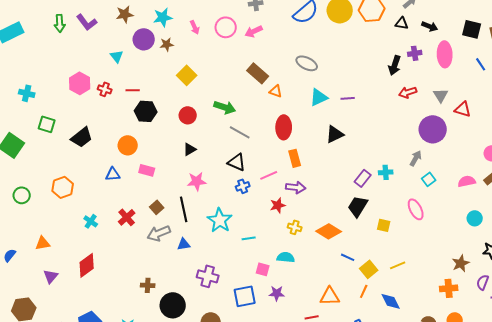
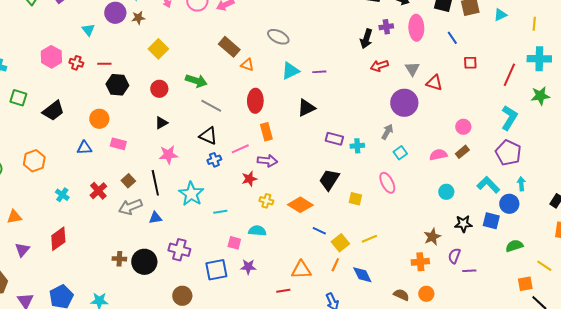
purple rectangle: (363, 178) -> (334, 139), moved, turned 66
black circle: (173, 305) -> (144, 262), moved

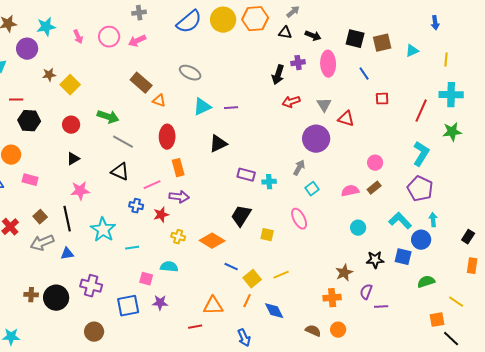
brown star: (138, 18) -> (49, 75), moved
blue cross: (214, 160) -> (136, 206), moved, turned 32

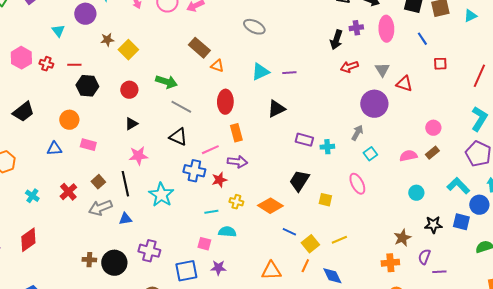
gray ellipse: (190, 73) -> (254, 27), moved
blue cross: (136, 206) -> (194, 171), size x1.5
cyan line: (132, 248) -> (211, 212), moved

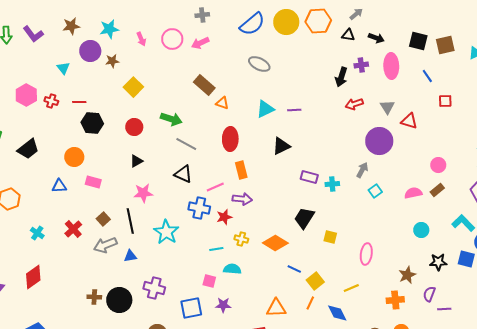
brown star: (107, 40) -> (112, 61), moved
pink ellipse: (357, 184) -> (366, 254), moved, turned 35
yellow line: (339, 240) -> (351, 288), moved

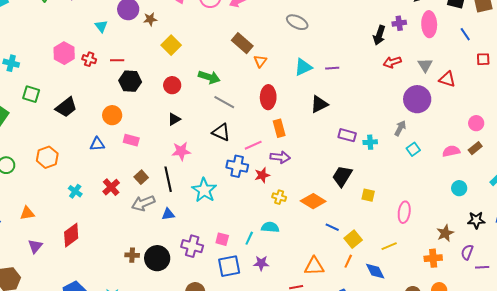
orange triangle: (222, 103) -> (260, 61), turned 48
cyan line: (216, 249) -> (249, 238), moved, turned -56
pink square: (209, 281) -> (222, 239), moved

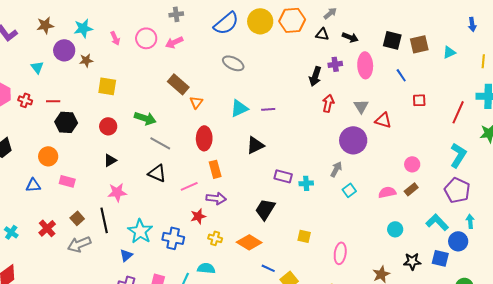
yellow square: (171, 45) -> (107, 86), turned -36
red arrow: (392, 62) -> (328, 103), turned 120
blue cross: (237, 166) -> (173, 238), moved
black trapezoid: (342, 176) -> (265, 209), moved
blue triangle: (168, 214) -> (126, 255), moved, turned -32

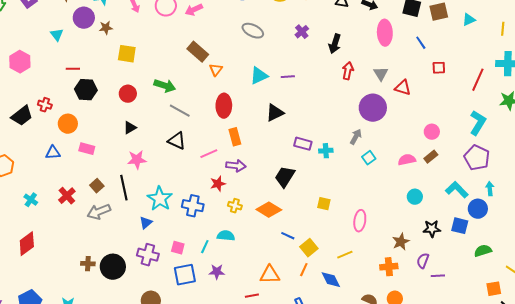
purple cross: (335, 64) -> (302, 32), moved, turned -32
red cross: (25, 100) -> (45, 105), moved

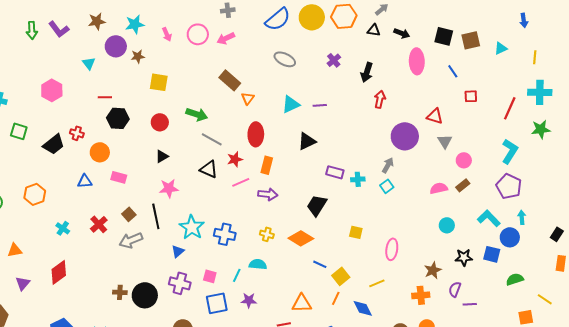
gray triangle: (381, 74) -> (445, 141), moved
orange rectangle: (235, 137) -> (267, 165), turned 30
cyan square: (369, 158) -> (387, 186), moved
red star: (218, 184) -> (235, 159), moved

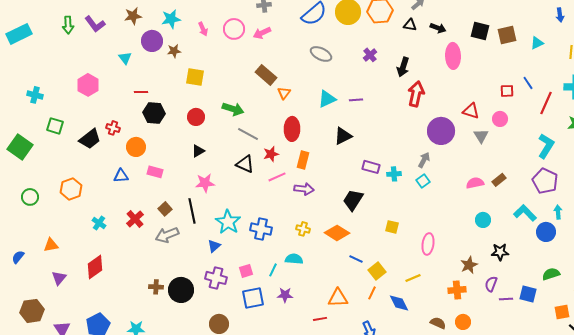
blue line: (453, 71) -> (528, 83), moved
red arrow: (380, 99) -> (416, 94), size x1.4
pink circle: (464, 160) -> (500, 119), moved
blue square: (492, 254) -> (528, 294), moved
pink square: (210, 276) -> (246, 271), turned -32

